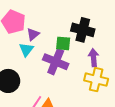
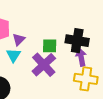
black cross: (83, 30) -> (77, 41), moved
purple cross: (56, 62) -> (44, 65), turned 30

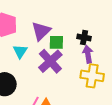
purple triangle: (19, 40) -> (41, 31), moved, size x1.5
black cross: (77, 41) -> (84, 38), size x0.6

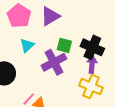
purple triangle: (41, 31) -> (50, 16), moved
black cross: (84, 38) -> (92, 47), size x1.6

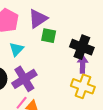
green square: (64, 45) -> (49, 36), moved
purple cross: (54, 62) -> (24, 79), moved

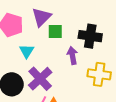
purple arrow: (83, 64) -> (72, 55), moved

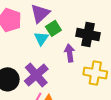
green square: (55, 31) -> (53, 28), turned -35
cyan triangle: (27, 51) -> (41, 38), moved

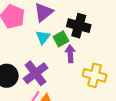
green square: (53, 28) -> (61, 39), moved
black cross: (88, 35) -> (79, 26), moved

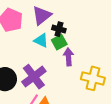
black cross: (79, 26) -> (59, 29), moved, size x0.6
cyan triangle: (43, 37) -> (41, 40), turned -42

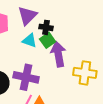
purple arrow: (68, 57) -> (58, 54), size x1.4
purple cross: (34, 77) -> (26, 77), turned -35

